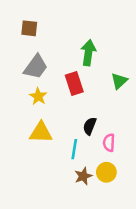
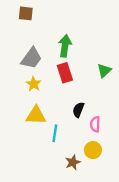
brown square: (29, 28) -> (26, 13), moved
green arrow: (88, 53) -> (65, 46), moved
cyan line: (74, 149) -> (55, 133), moved
brown star: (83, 176) -> (73, 162), moved

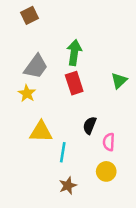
brown square: (26, 13) -> (29, 15), turned -32
yellow star: (34, 84) -> (27, 93), moved
brown star: (73, 162) -> (68, 186), moved

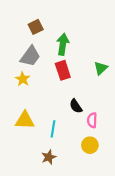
brown square: (29, 15) -> (36, 27), moved
black semicircle: (90, 125) -> (76, 106), turned -56
yellow triangle: (41, 132) -> (25, 120), moved
brown star: (68, 186) -> (49, 157), moved

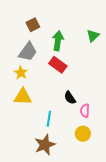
green triangle: (101, 68) -> (93, 36), moved
red rectangle: (63, 70) -> (58, 65), turned -36
yellow triangle: (25, 120) -> (23, 97), moved
brown star: (49, 157) -> (45, 145), size x1.5

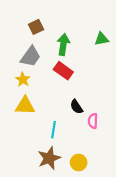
green triangle: (93, 36) -> (102, 39), turned 32
yellow circle: (83, 134) -> (79, 163), moved

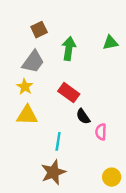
red rectangle: (63, 71) -> (69, 93), moved
yellow circle: (79, 163) -> (112, 177), moved

